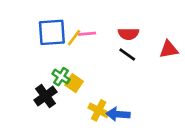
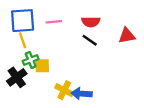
yellow line: (74, 38) -> (23, 40), moved, turned -56
green cross: (61, 77) -> (31, 60), turned 35
yellow square: (74, 83) -> (42, 66), turned -35

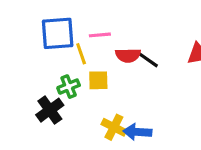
red semicircle: (91, 22) -> (128, 55), moved
yellow line: (23, 40) -> (81, 54), moved
yellow square: (42, 66) -> (98, 80), moved

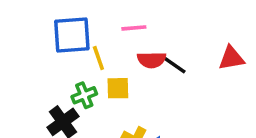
pink line: (100, 35) -> (134, 28), moved

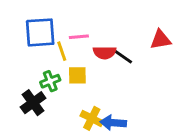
pink line: (134, 28) -> (79, 37), moved
red triangle: (231, 58) -> (160, 40), moved

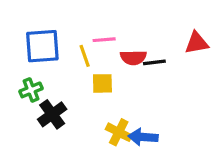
blue square: (40, 32) -> (42, 46), moved
black line: (123, 57) -> (154, 62), turned -42
green cross: (50, 81) -> (31, 90), moved

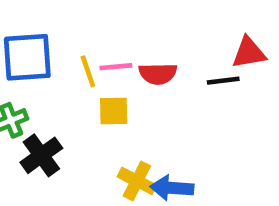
pink line: (104, 40) -> (116, 67), moved
black line: (154, 62) -> (223, 81), moved

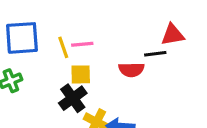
red semicircle: (158, 74) -> (131, 70), moved
black cross: (41, 155) -> (73, 98), moved

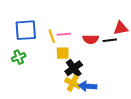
red semicircle: (131, 70) -> (91, 39), moved
black cross: (73, 98) -> (74, 68), moved

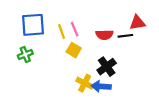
pink line: (64, 34) -> (75, 29), turned 72
yellow square: (63, 53) -> (74, 50), turned 32
black cross: (74, 68) -> (107, 67), moved

